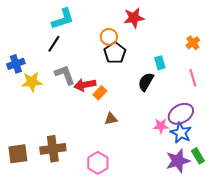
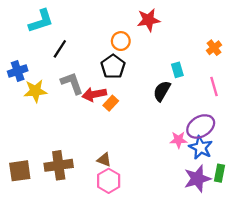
cyan L-shape: (63, 19) -> (41, 21), moved
black pentagon: (115, 53) -> (113, 67), moved
brown triangle: (111, 119) -> (104, 160), moved, turned 32
green rectangle: (198, 156) -> (220, 173), turned 42

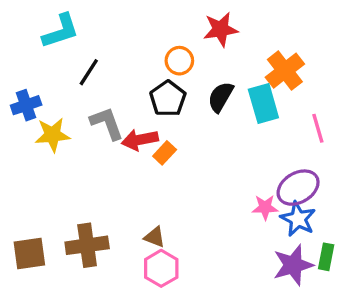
orange cross: (214, 48) -> (285, 71), moved, size x1.6
cyan rectangle: (177, 70) -> (263, 104), size x1.6
black semicircle: (162, 91) -> (221, 97), moved

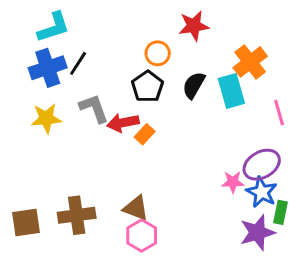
blue cross: (26, 105) -> (48, 68), moved, size x1.4
brown triangle: (155, 237) -> (136, 208), size x1.4
green rectangle: (326, 257) -> (280, 212), moved

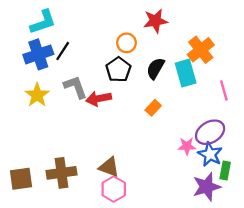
yellow star: (46, 118) -> (37, 95), turned -30
orange rectangle: (145, 134) -> (153, 108), moved

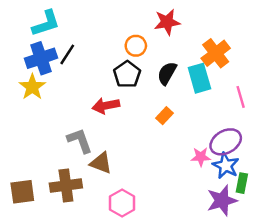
gray L-shape: (75, 87) -> (80, 141), moved
yellow star: (37, 95) -> (32, 87), moved
brown triangle: (109, 167) -> (101, 163), moved

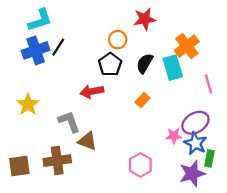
yellow star: (32, 87) -> (28, 104), moved
pink hexagon: (122, 203) -> (140, 165), moved

